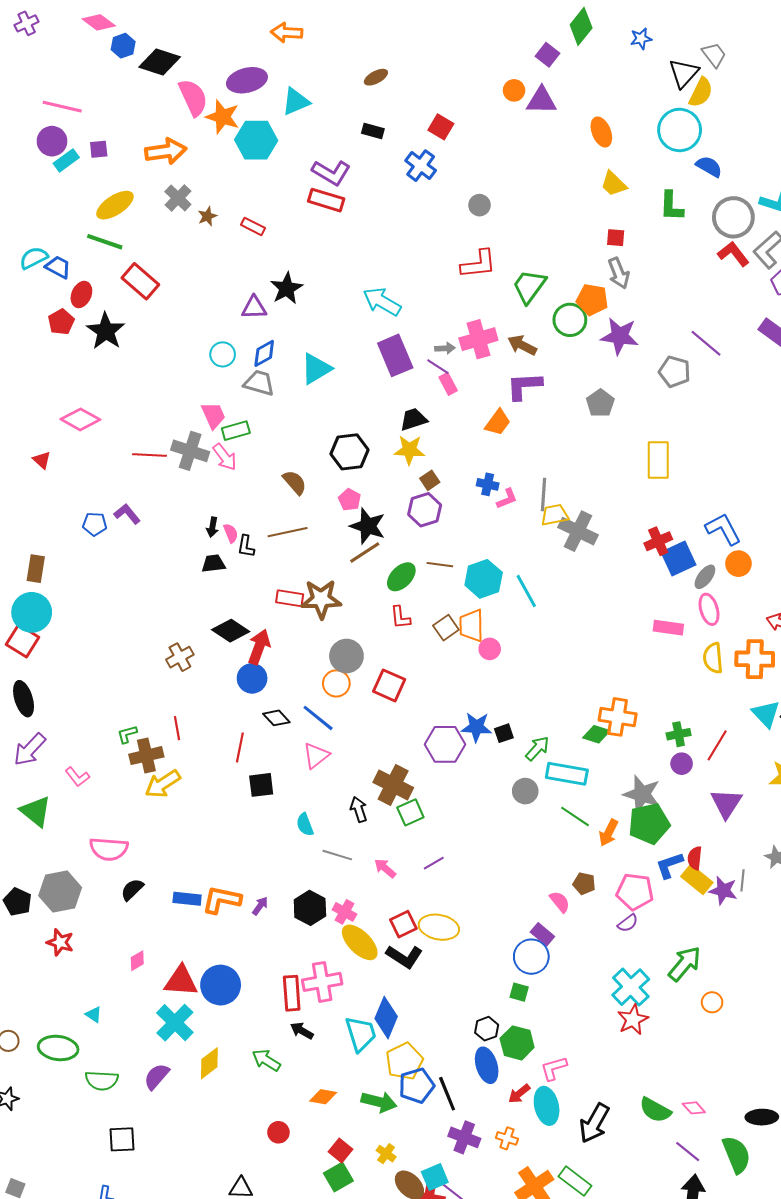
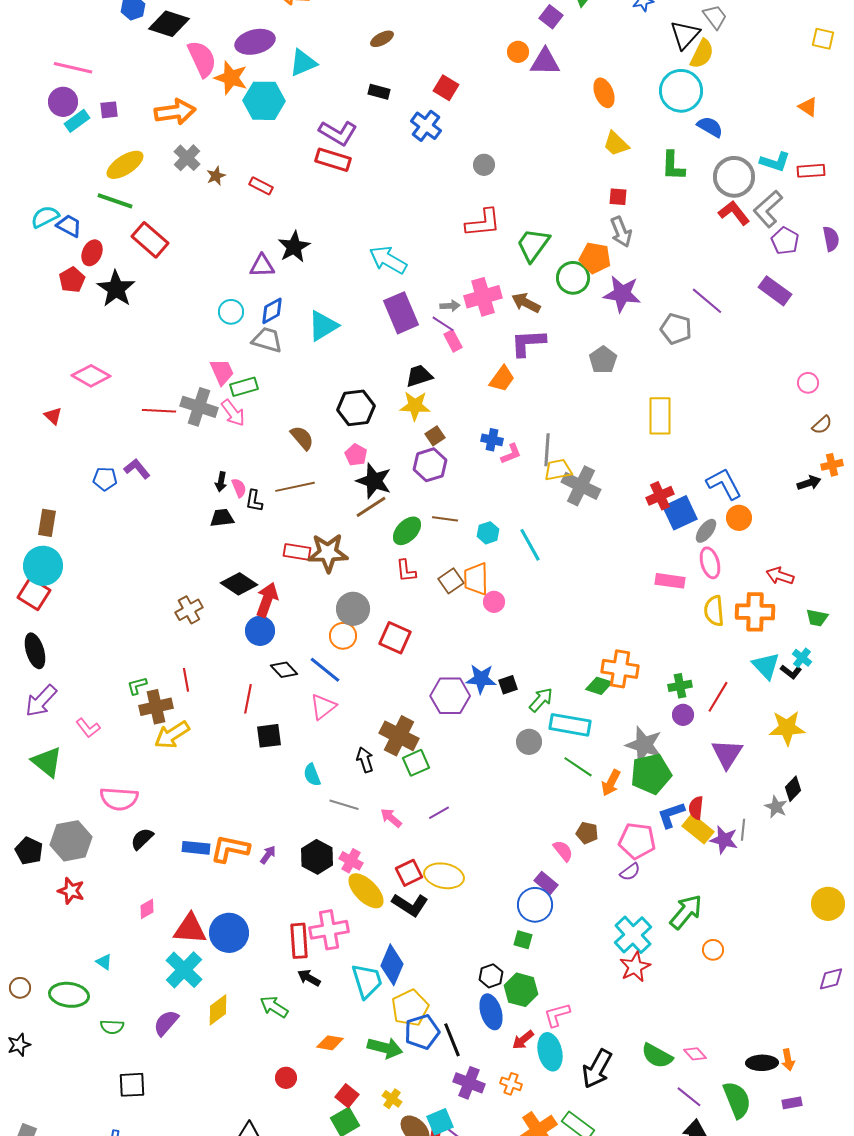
cyan hexagon: (484, 579) -> (488, 533), size x0.6
green semicircle: (102, 1080) -> (112, 1027), size x0.7

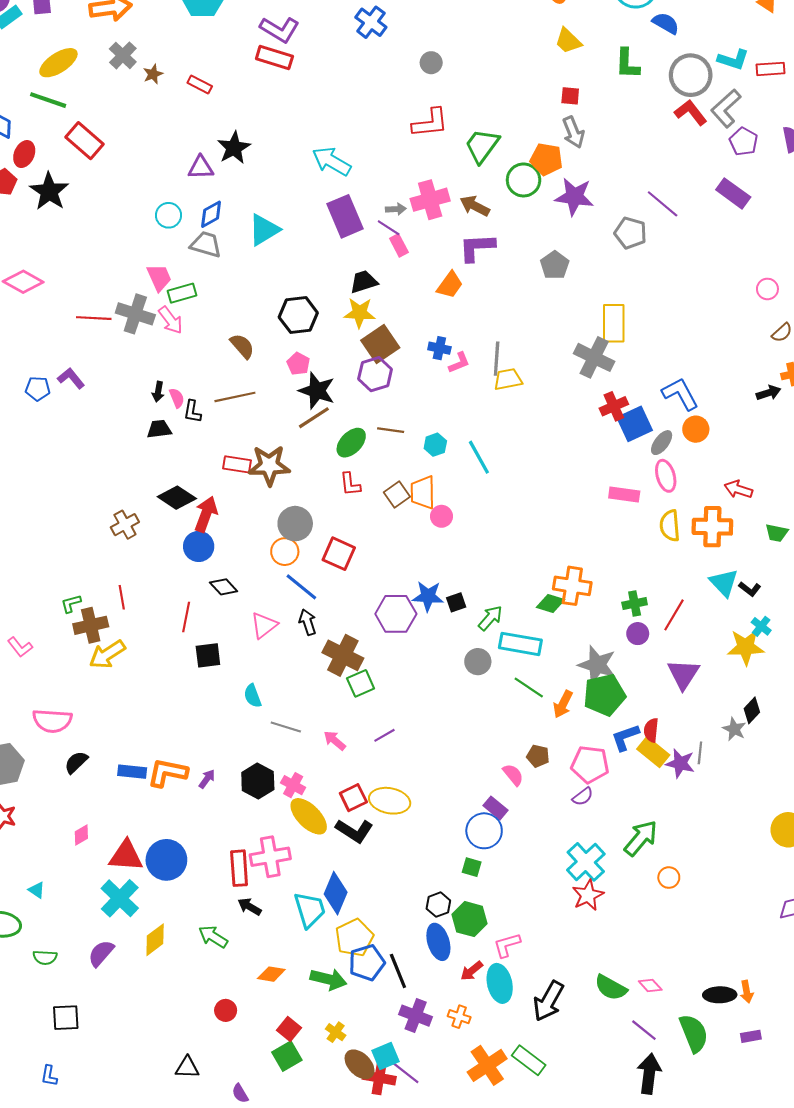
brown square: (435, 436) -> (380, 344), size x1.8
gray cross: (581, 486) -> (594, 357), moved
cyan cross: (802, 658) -> (761, 626), moved
blue line: (325, 670) -> (301, 587), moved
black arrow: (365, 760) -> (308, 622), moved

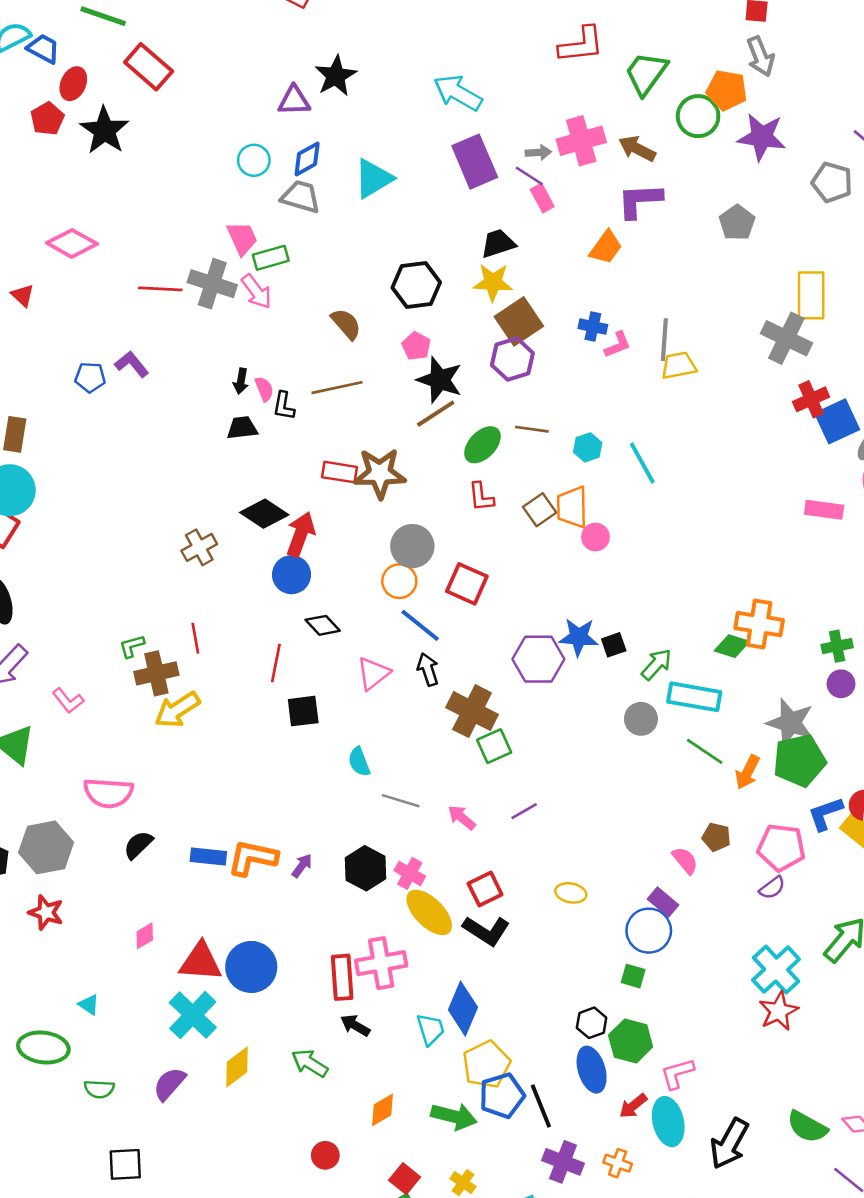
yellow ellipse: (390, 801) -> (571, 893), moved, size x0.6
cyan trapezoid: (310, 910) -> (431, 1029), size x0.7
orange diamond: (271, 974) -> (382, 1110), turned -40

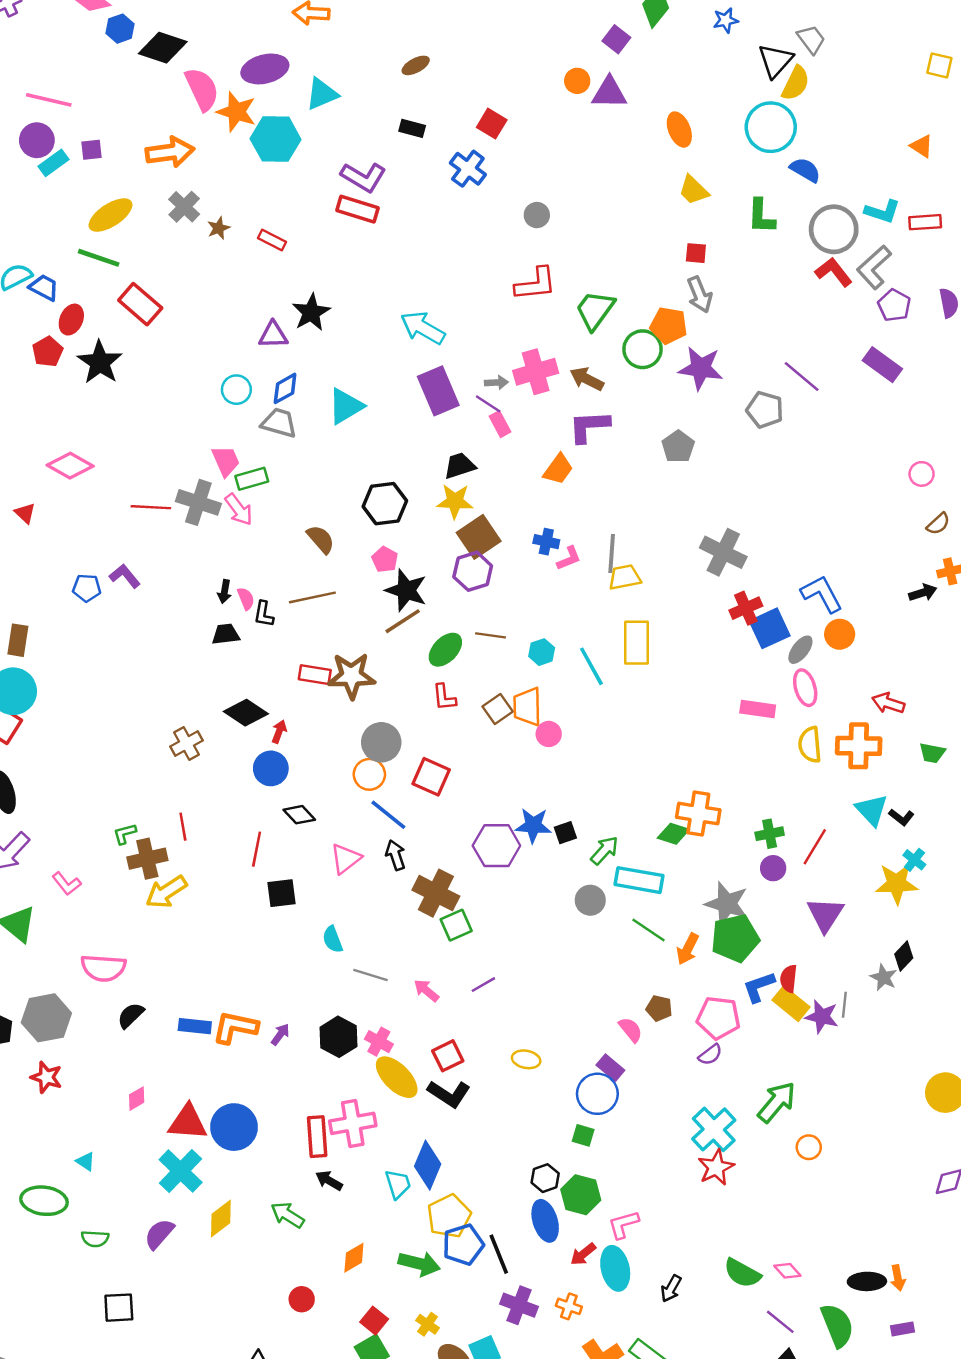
yellow rectangle: (811, 295) -> (637, 643), moved
red arrow: (301, 534) -> (279, 732), size x0.6
black arrow: (729, 1144) -> (671, 1289), size x0.6

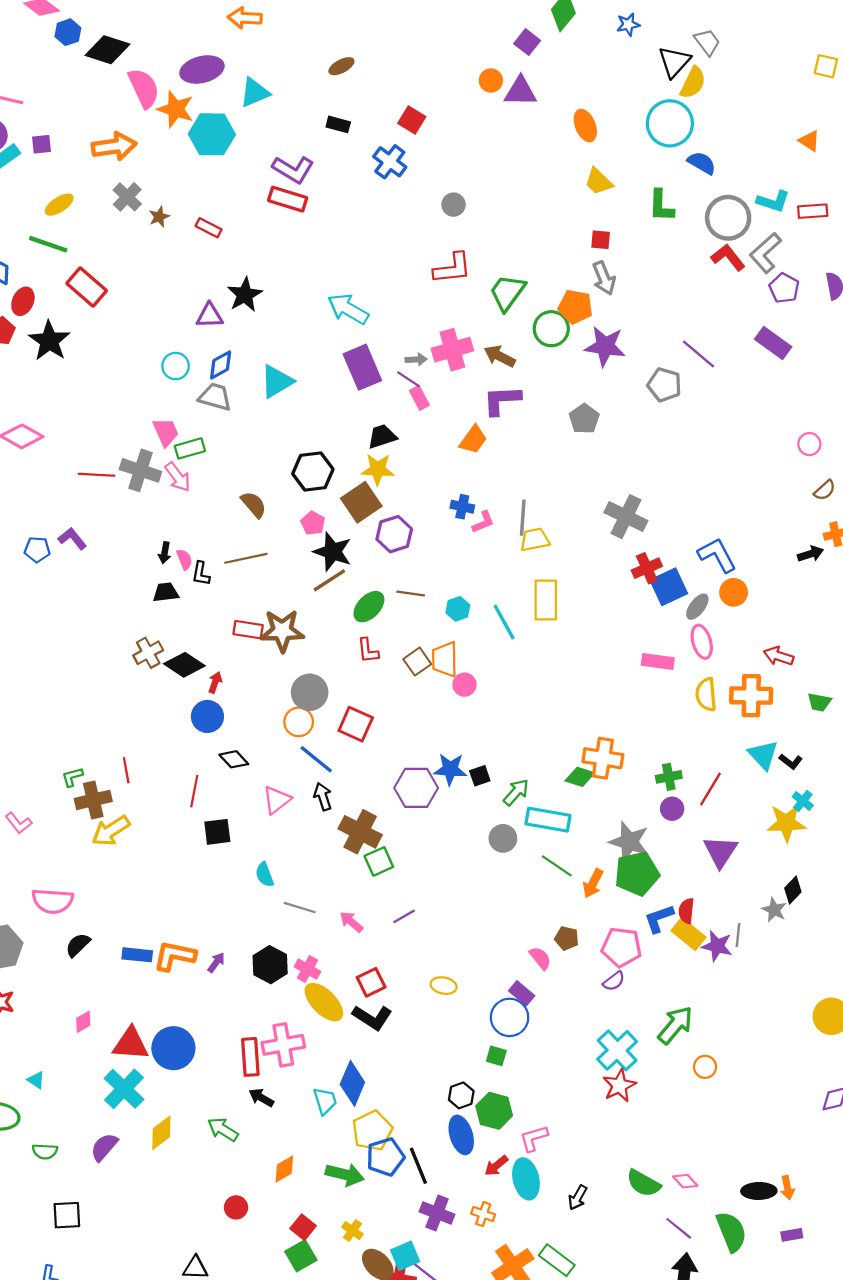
yellow ellipse: (110, 215) -> (59, 205), size x0.7
brown square: (479, 537) -> (361, 502), moved
brown cross: (186, 743) -> (148, 653), moved

